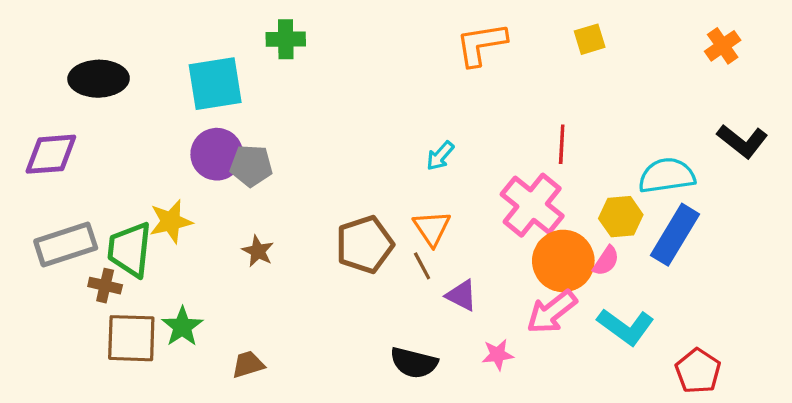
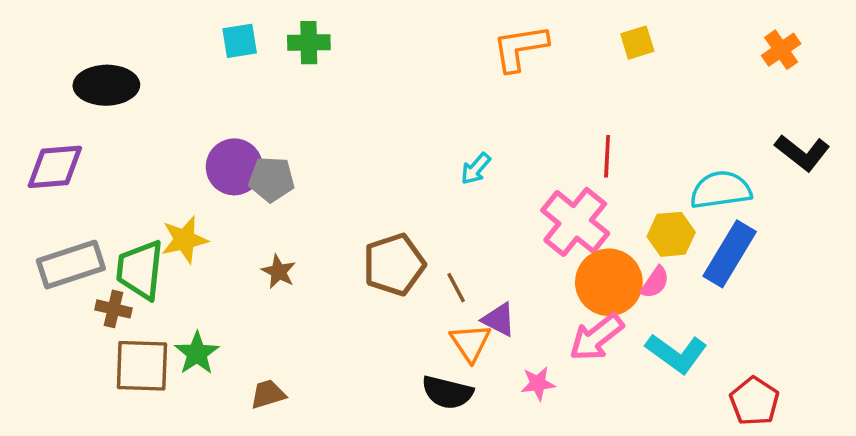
cyan square: (215, 84) -> (240, 41), moved, size x0.6
orange triangle: (432, 228) -> (470, 343), moved

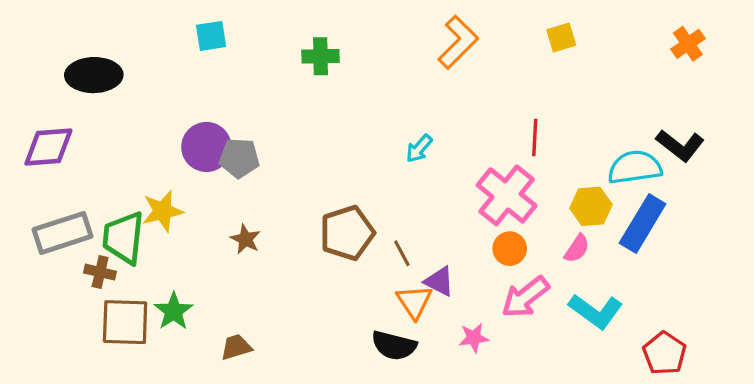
green cross: (309, 43) -> (321, 56), moved
orange L-shape: (520, 48) -> (458, 42), turned 144
black L-shape: (802, 153) -> (680, 145), moved
orange circle: (609, 282) -> (510, 249), moved, size x0.6

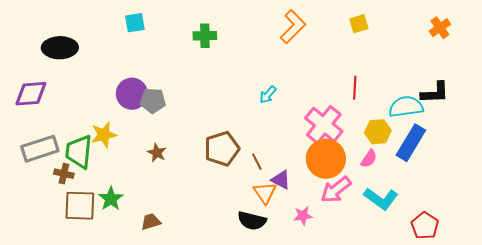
red line: (535, 138) -> (355, 88), moved
black L-shape: (680, 145) -> (435, 93), turned -40
orange circle: (510, 249) -> (326, 159), size x1.8

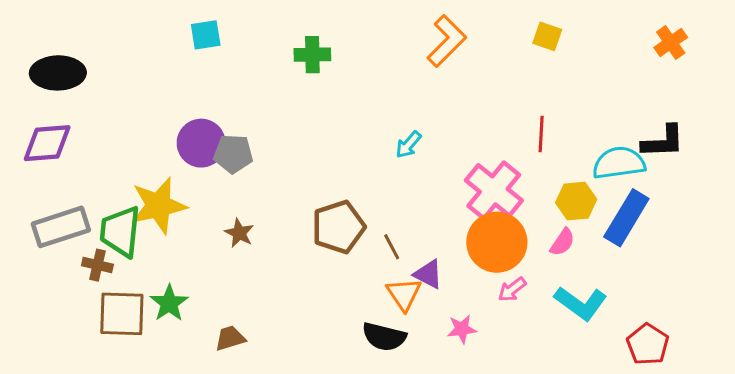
yellow square: (359, 24) -> (547, 36), turned 36
black ellipse: (60, 48) -> (58, 73), moved
yellow star: (104, 135) -> (158, 206), size x1.4
pink arrow: (336, 190) -> (512, 289), size x0.6

